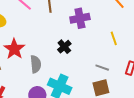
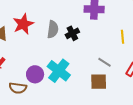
gray semicircle: (36, 64) -> (53, 29), moved

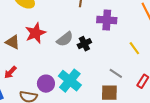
gray semicircle: (53, 29) -> (65, 39), turned 42
yellow line: (122, 37) -> (134, 48), turned -32

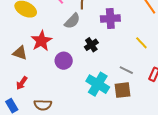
gray semicircle: (65, 39) -> (72, 21), moved
cyan cross: (70, 81) -> (98, 84), moved
purple circle: (46, 84) -> (64, 61), moved

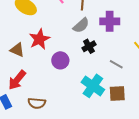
gray semicircle: (72, 21) -> (81, 25), moved
gray line: (126, 70) -> (116, 64), moved
red arrow: (22, 83) -> (17, 80), size x1.5

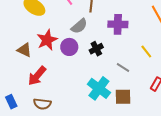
gray semicircle: (81, 25) -> (79, 26), moved
purple circle: (60, 60) -> (69, 47), moved
red arrow: (17, 80) -> (37, 76), moved

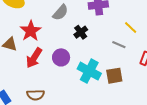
purple circle: (69, 47) -> (61, 57), moved
gray line: (123, 67) -> (119, 45), moved
red arrow: (37, 76) -> (34, 58), moved

